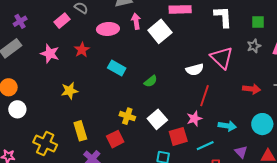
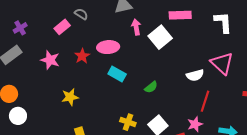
pink ellipse: (108, 29) -> (108, 47), moved

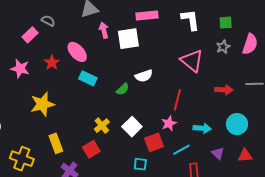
white square: (160, 37) -> (128, 39), turned 35
pink ellipse: (108, 47) -> (77, 52), turned 55
white semicircle: (195, 75) -> (144, 76), moved
yellow star: (70, 97) -> (42, 104), size x1.4
yellow cross: (128, 122) -> (102, 126), turned 35

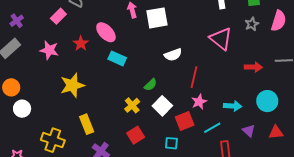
green semicircle: (123, 89) -> (150, 85), moved
red line: (177, 100) -> (194, 77), moved
red square: (91, 149) -> (136, 135), moved

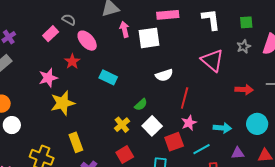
pink ellipse: (106, 32) -> (87, 41), moved
pink star: (49, 50) -> (48, 78), moved, turned -30
purple triangle: (249, 131) -> (238, 153), turned -48

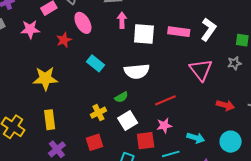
pink rectangle: (168, 15) -> (179, 32), moved
white L-shape: (211, 19) -> (209, 29), turned 30
white semicircle: (164, 75) -> (137, 71), moved, size x1.4
pink star: (48, 78) -> (30, 29), moved
red line: (185, 98) -> (165, 100), turned 40

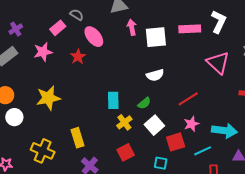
cyan rectangle: (95, 63) -> (113, 100), moved, turned 60
white semicircle: (137, 71) -> (155, 75), size x0.7
yellow star: (45, 78) -> (48, 98), moved
cyan arrow: (196, 138) -> (224, 131), size x1.4

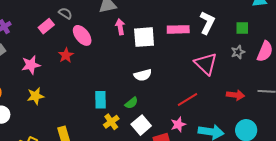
pink star: (43, 52) -> (31, 65), moved
yellow star: (48, 98) -> (35, 96), size x0.7
red line: (188, 99) -> (187, 100), moved

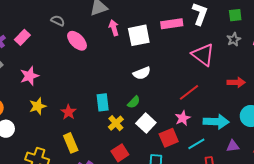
pink rectangle: (46, 26) -> (22, 37), moved
red star: (66, 55) -> (68, 112), moved

